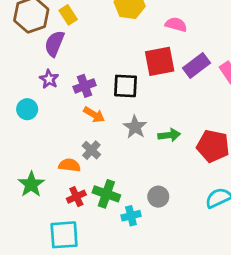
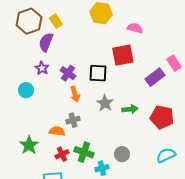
purple rectangle: (197, 65) -> (155, 77), moved
purple cross: (85, 86) -> (68, 73), turned -35
orange arrow: (94, 115) -> (75, 94), turned 42
gray cross: (91, 150) -> (73, 120), turned 32

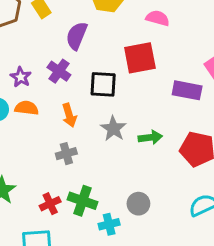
purple semicircle: (46, 42) -> (77, 36), moved
purple cross: (68, 73) -> (59, 71), moved
purple rectangle: (155, 77) -> (187, 90), turned 48
orange semicircle: (57, 131) -> (27, 108), moved

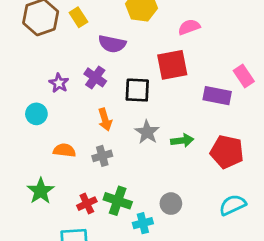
pink semicircle: (158, 18) -> (189, 27), turned -35
purple semicircle: (77, 36) -> (112, 44), turned -100
orange semicircle: (27, 108) -> (64, 150), moved

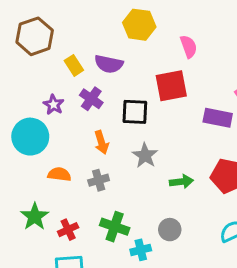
yellow rectangle: (78, 17) -> (74, 65), moved
pink semicircle: (189, 27) -> (189, 47), turned 90
cyan circle: (36, 114) -> (30, 137), size x1.6
green arrow: (182, 141) -> (181, 182), moved
red cross: (87, 204) -> (68, 230), moved

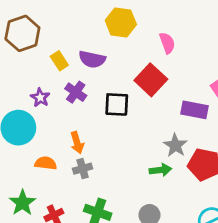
red square: (171, 86) -> (151, 80), turned -36
orange arrow: (101, 142) -> (77, 143), moved
gray star: (145, 155) -> (175, 145), moved

